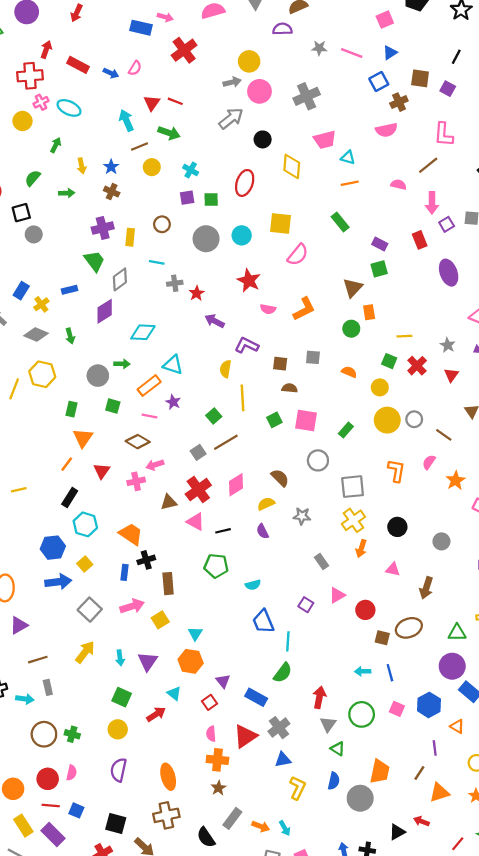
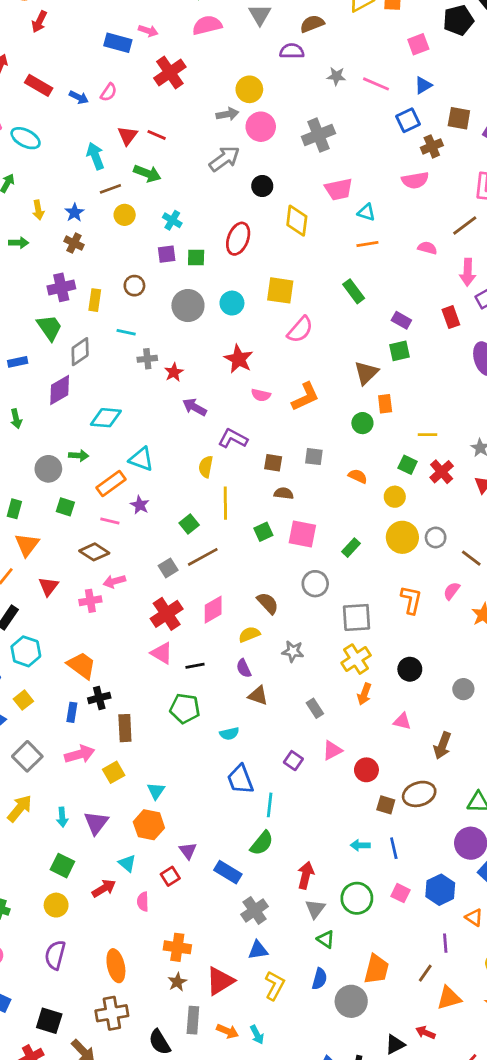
brown triangle: (169, 502) -> (258, 696), moved, turned 30
pink semicircle: (211, 734) -> (143, 902), moved
red triangle: (245, 736) -> (220, 981), moved
gray rectangle: (232, 818) -> (193, 1020), turned -35

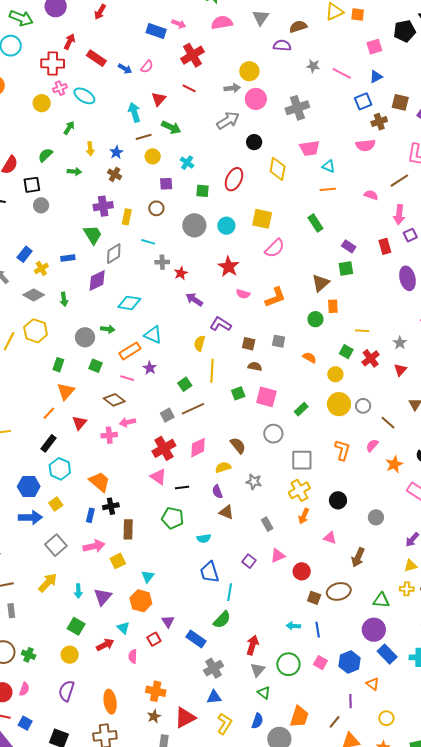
red line: (157, 135) -> (189, 88), moved
purple square: (167, 254) -> (166, 184), moved

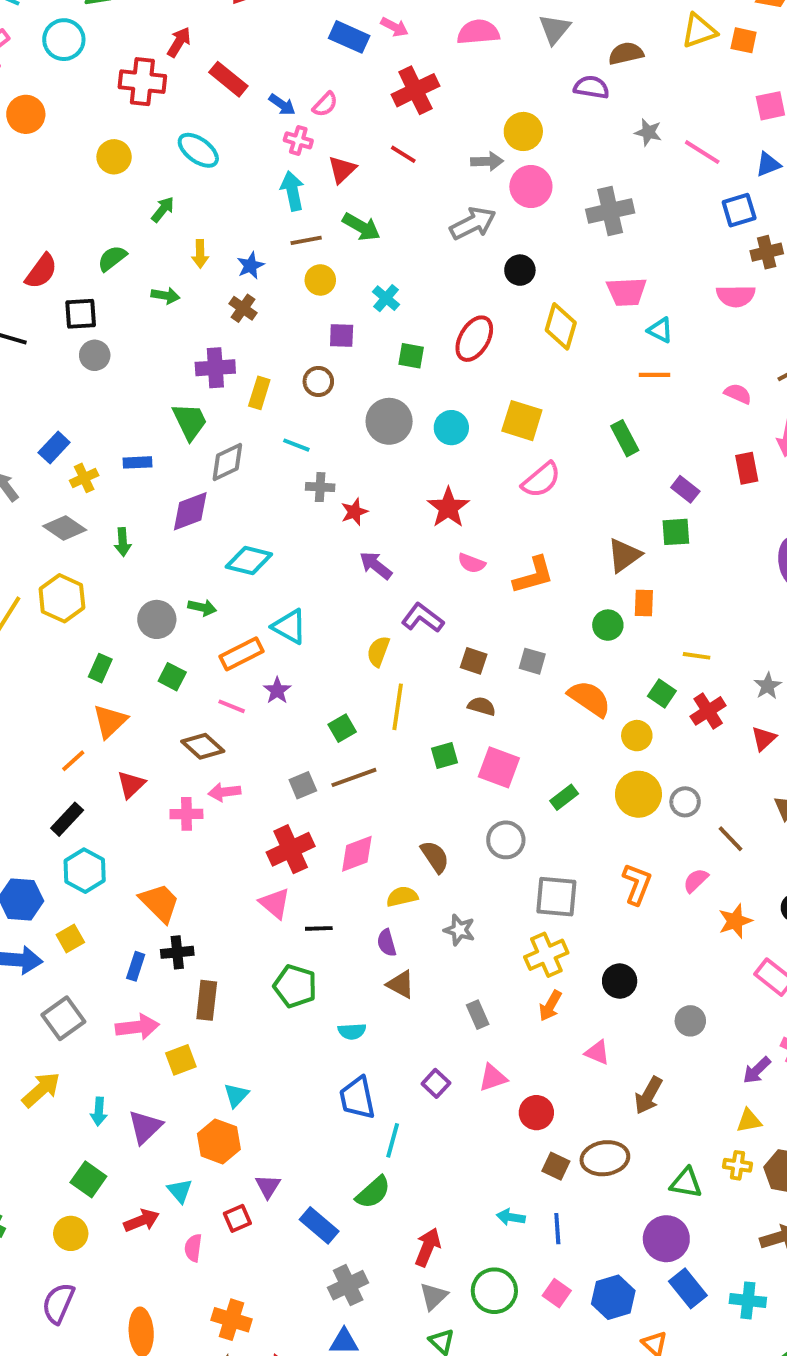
pink cross: (60, 88) -> (298, 140), moved, turned 32
red rectangle: (385, 246) -> (747, 468), moved
orange semicircle: (309, 358) -> (589, 699), size x1.6

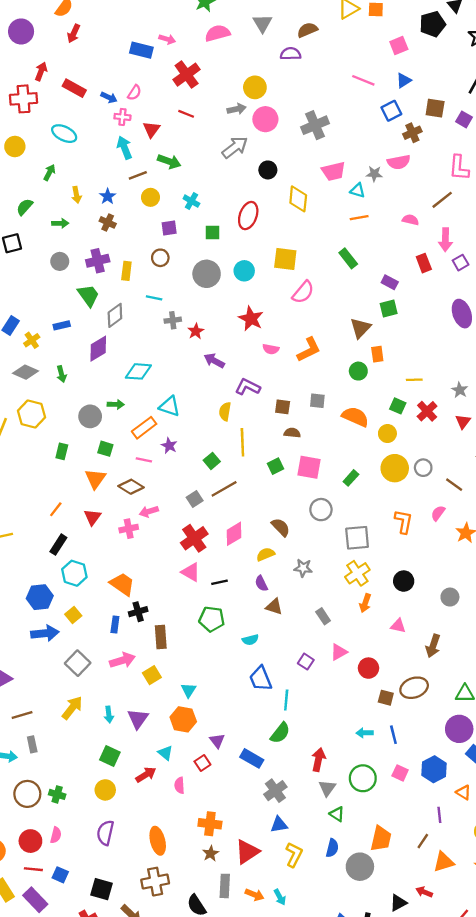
gray star: (648, 132) -> (374, 174), moved
gray circle: (95, 355) -> (60, 261), moved
orange triangle: (110, 721) -> (95, 479), moved

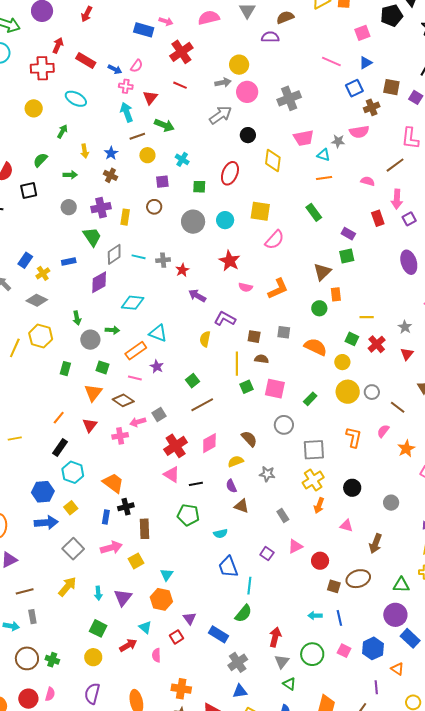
cyan line: (154, 298) -> (139, 257), moved
green arrow: (62, 374) -> (77, 318), moved
yellow line: (242, 442) -> (237, 364), moved
gray square: (195, 499) -> (159, 415), moved

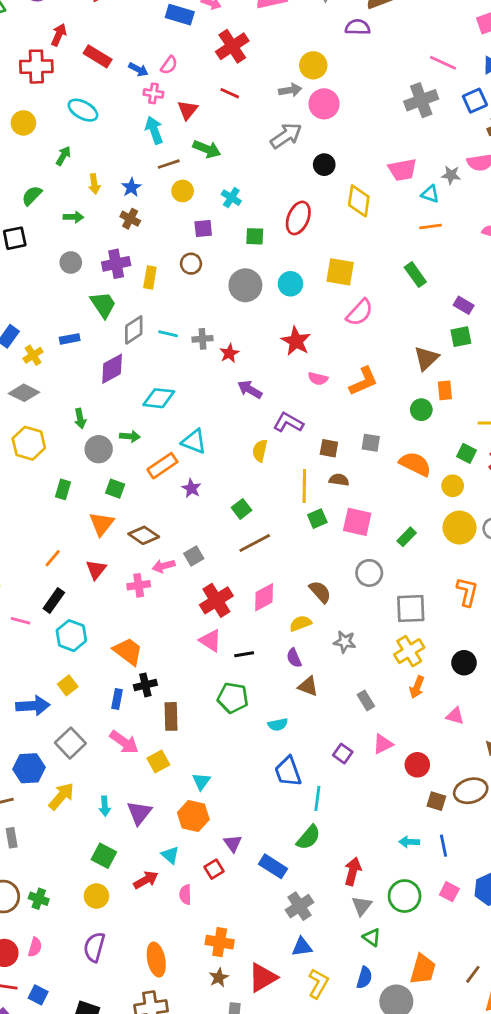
gray cross: (289, 98) -> (421, 100), moved
pink line: (135, 378) -> (20, 621), moved
blue hexagon: (43, 492) -> (29, 768), moved
pink arrow: (111, 548) -> (124, 742), turned 50

